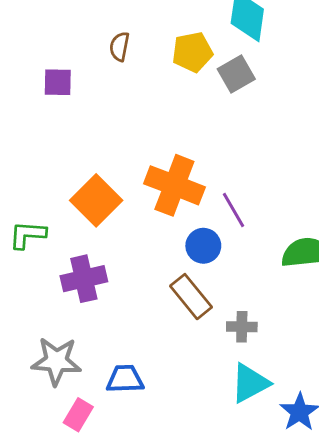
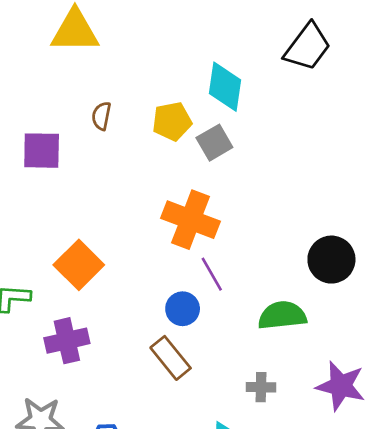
purple square: (58, 82) -> (42, 151), size x1.4
orange cross: (174, 185) -> (191, 220), moved
gray cross: (242, 327) -> (261, 387), moved

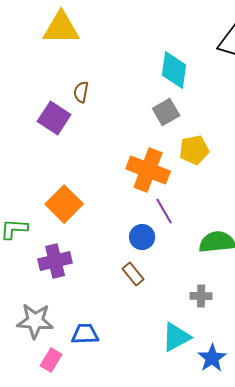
yellow pentagon: (172, 121) -> (194, 150), moved
purple square: (42, 151) -> (54, 118), moved, turned 32
brown rectangle: (171, 358) -> (133, 274), size x0.7

